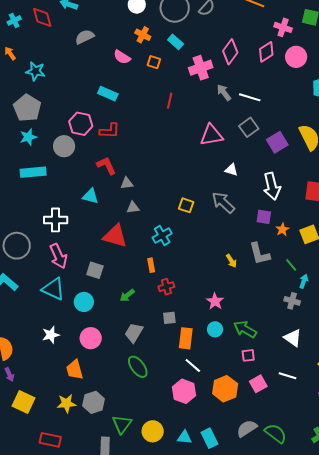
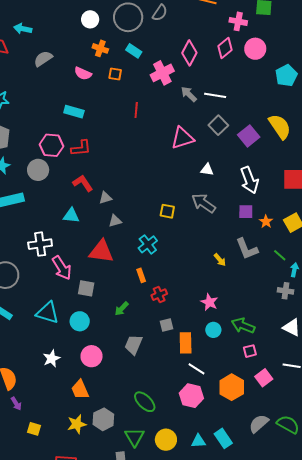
pink arrow: (58, 256) -> (62, 268), moved
green ellipse: (138, 367) -> (145, 402), moved
yellow square: (24, 402) -> (34, 429), size x0.6

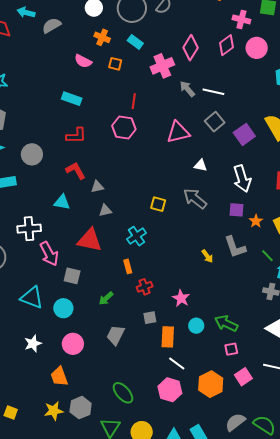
gray semicircle: (43, 59) -> (52, 25), moved
pink hexagon: (51, 145) -> (124, 128), moved
pink star: (209, 302) -> (181, 298), moved

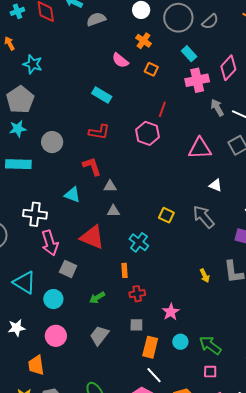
cyan rectangle: (135, 42) -> (189, 54), moved
cyan cross: (136, 236) -> (139, 242), turned -30

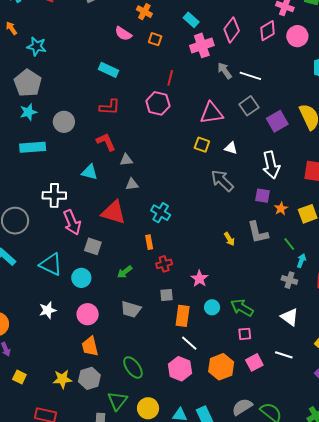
yellow square: (166, 215) -> (202, 145), moved
gray trapezoid: (99, 335) -> (131, 309), turned -105
orange trapezoid: (36, 365) -> (90, 346), moved

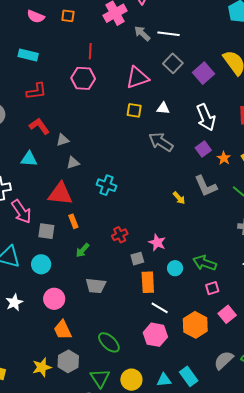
purple square: (263, 196) -> (203, 149), turned -35
orange rectangle: (149, 242) -> (73, 221), moved
gray square: (167, 295) -> (137, 259), moved

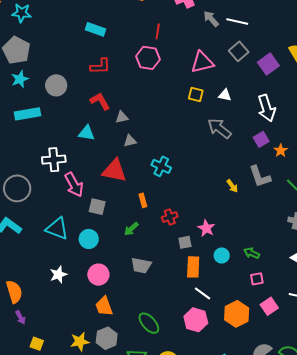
orange rectangle: (73, 221) -> (143, 200), moved
green arrow: (205, 263) -> (252, 253), size x0.7

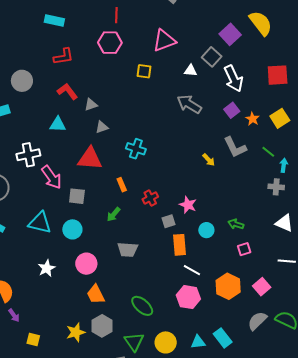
gray square: (239, 51) -> (212, 57), moved
yellow square: (196, 95) -> (144, 71), moved
pink square: (269, 306) -> (262, 287), moved

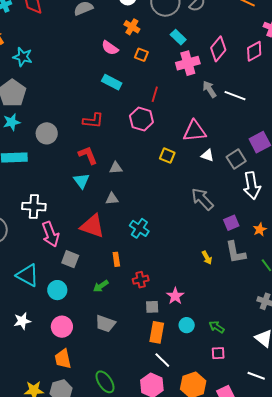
cyan rectangle: (54, 21) -> (112, 82), moved
white triangle: (191, 71) -> (207, 155), moved
gray triangle: (91, 105) -> (116, 168), moved
purple square: (232, 110) -> (231, 223), moved
cyan triangle: (58, 124) -> (81, 181), moved, turned 36

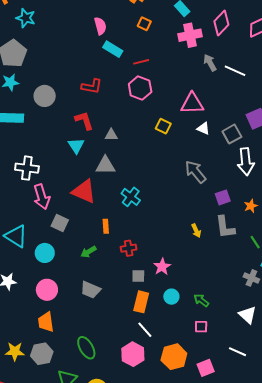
pink semicircle: (110, 48) -> (100, 26), moved, turned -144
red line: (155, 94) -> (141, 62), moved, turned 56
gray triangle: (112, 199) -> (105, 165), size x1.5

